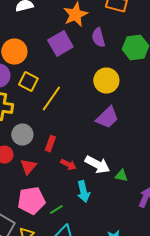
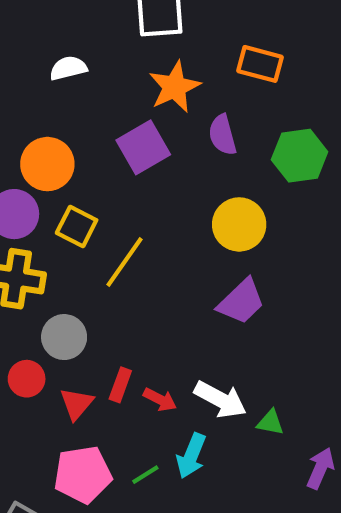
red rectangle: (50, 144) -> (120, 385), moved
cyan arrow: (83, 192) -> (191, 456), turned 35
green line: (56, 210) -> (145, 475), moved

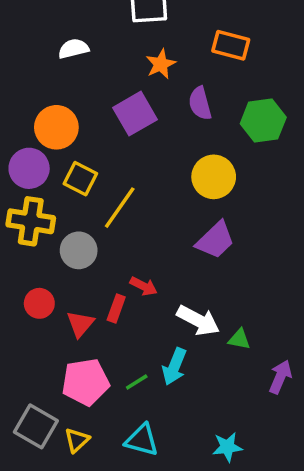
orange star: (175, 87) -> (161, 64), size x0.7
gray circle: (64, 337) -> (79, 250), moved
red arrow: (160, 400) -> (144, 286), moved

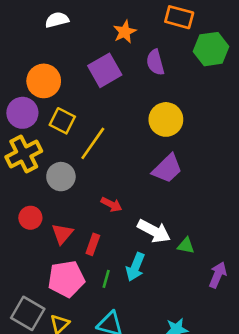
green hexagon: (263, 120) -> (211, 49), moved
yellow cross: (31, 221) -> (24, 154), turned -36
red rectangle: (116, 308) -> (93, 244), moved
green line: (137, 382) -> (106, 279), turned -42

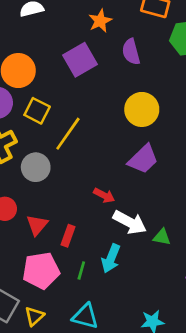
red arrow: (111, 204) -> (104, 195), moved

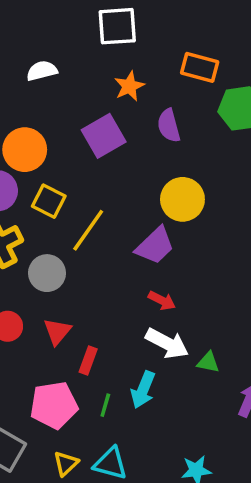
purple trapezoid: (143, 159) -> (155, 246), moved
red arrow: (104, 195) -> (162, 301), moved
red triangle: (37, 225) -> (57, 331), moved
yellow triangle: (34, 316) -> (66, 463), moved

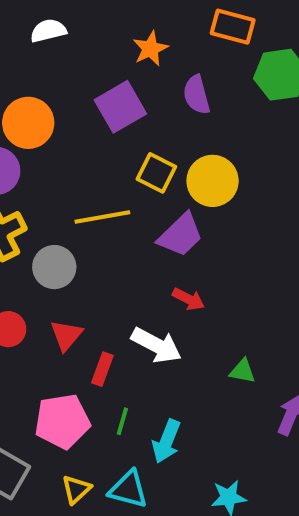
yellow square: (49, 201) -> (156, 173), moved
yellow line: (88, 230) -> (102, 217), turned 45
white arrow: (167, 343) -> (156, 345), moved
cyan arrow: (143, 390) -> (166, 441), moved

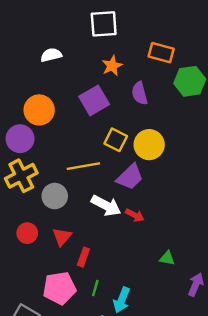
white arrow: (156, 345) -> (106, 206), moved

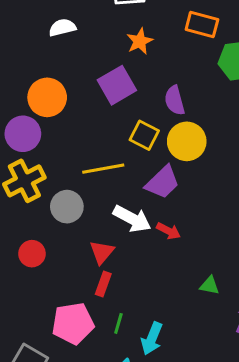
purple semicircle: (140, 93) -> (175, 100), moved
red triangle: (62, 237) -> (102, 252), moved

